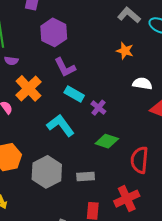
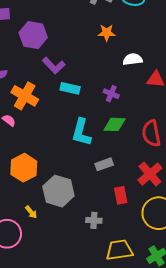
purple cross: (98, 108) -> (111, 94), moved
cyan L-shape: (61, 125) -> (81, 132), moved, turned -112
gray hexagon: (47, 172) -> (58, 191), moved

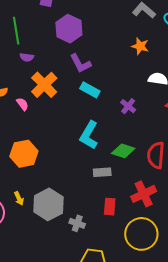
green diamond: (115, 124) -> (123, 151), moved
gray hexagon: (58, 191) -> (48, 204), moved

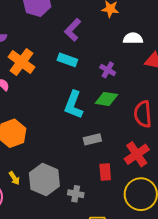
purple L-shape: (80, 63) -> (73, 30), moved, turned 80
green diamond: (123, 151) -> (106, 99), moved

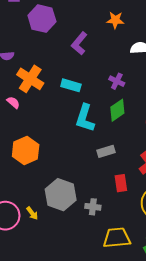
cyan rectangle: (67, 60) -> (71, 85), moved
green diamond: (106, 99) -> (117, 110), turned -40
yellow arrow: (14, 178) -> (32, 213), moved

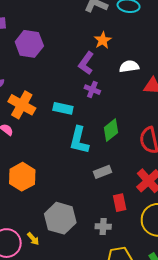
orange star: (115, 20) -> (103, 40), turned -30
purple L-shape: (79, 43) -> (86, 63), moved
purple cross: (117, 81) -> (92, 90), moved
gray cross: (93, 207) -> (103, 227), moved

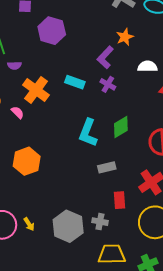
cyan rectangle: (63, 108) -> (75, 82), moved
gray hexagon: (60, 218) -> (68, 226), moved

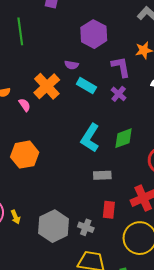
purple hexagon: (52, 31) -> (94, 34), moved
purple L-shape: (105, 57) -> (121, 67), turned 115
purple semicircle: (14, 65) -> (72, 65), moved

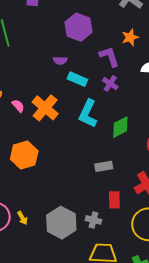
orange cross: (47, 86) -> (45, 108), moved
cyan L-shape: (90, 138) -> (88, 114), moved

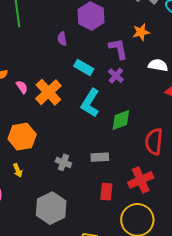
purple semicircle: (60, 60) -> (62, 39), moved, turned 72
yellow arrow: (22, 218) -> (18, 170), moved
gray cross: (93, 220) -> (63, 162), moved

